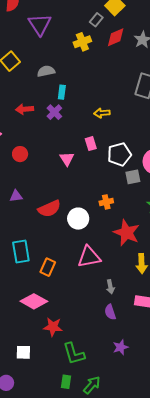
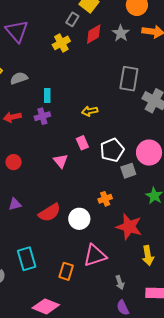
gray semicircle: (46, 71) -> (19, 78), moved
purple cross: (54, 112) -> (42, 116), turned 35
orange rectangle: (48, 267) -> (66, 271), moved

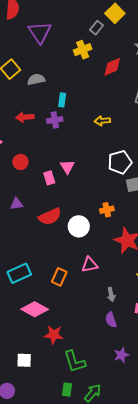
red diamond: (94, 34) -> (112, 67), moved
pink rectangle: (82, 143) -> (49, 178), moved
pink triangle: (95, 255) -> (90, 265), size x0.7
cyan rectangle: (27, 259) -> (19, 273), moved, turned 75

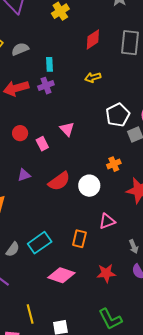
red diamond: (112, 67) -> (93, 39), moved
red arrow: (25, 117) -> (16, 88), size x1.4
pink rectangle: (49, 178) -> (42, 144), moved
red star: (54, 335) -> (106, 273), moved

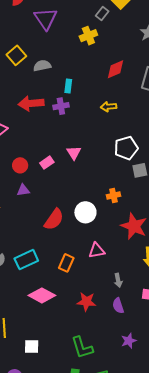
red circle: (20, 133) -> (20, 165), moved
pink rectangle: (42, 144) -> (47, 163), turned 72
red semicircle: (59, 181) -> (54, 219), moved, turned -30

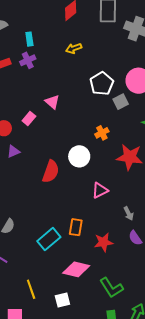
cyan rectangle: (26, 260) -> (49, 239), moved
orange rectangle: (66, 263) -> (76, 227), moved
pink diamond: (42, 295) -> (76, 269), moved

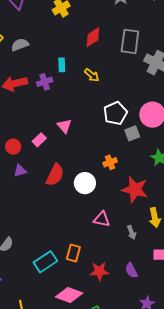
cyan rectangle: (29, 39) -> (62, 65), moved
yellow arrow: (74, 48) -> (92, 75), turned -126
red semicircle: (51, 172) -> (55, 175), moved
pink triangle: (100, 190) -> (102, 219), turned 30
gray arrow: (129, 213) -> (132, 232), moved

